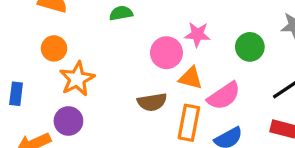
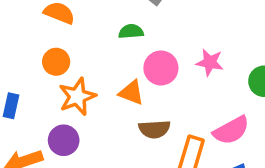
pink circle: (166, 53) -> (161, 68), moved
orange triangle: (191, 78) -> (131, 93), moved

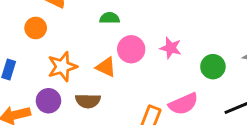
orange circle: (56, 62) -> (36, 28), moved
brown semicircle: (154, 129) -> (88, 101), moved

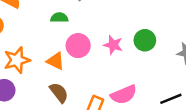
green circle: (213, 67) -> (145, 40), moved
brown semicircle: (88, 101) -> (59, 93), moved, turned -130

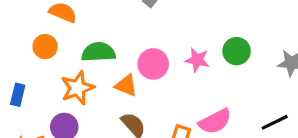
green semicircle: (59, 18) -> (98, 52), moved, size x1.5

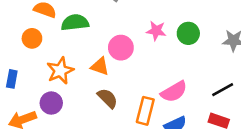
green semicircle: (98, 52) -> (75, 23), moved
pink star: (197, 60) -> (156, 31), moved

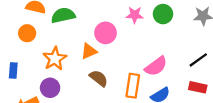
orange triangle: (100, 66) -> (89, 51), turned -36

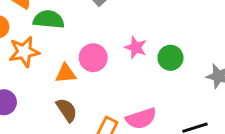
orange star: (55, 59) -> (24, 52), moved

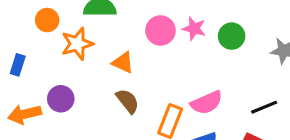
pink circle: (93, 58) -> (160, 30), moved
orange triangle: (66, 73) -> (123, 63), turned 35

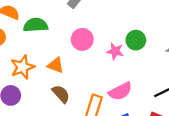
pink star: (194, 29) -> (115, 51), moved
orange star: (77, 44) -> (22, 67), moved

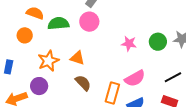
pink circle: (82, 39) -> (89, 22), moved
green circle: (136, 40) -> (158, 42), moved

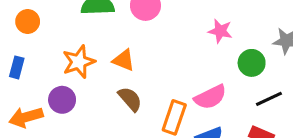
orange circle: (25, 35) -> (28, 21), moved
green circle: (158, 42) -> (252, 63), moved
pink star: (129, 44) -> (220, 31), moved

